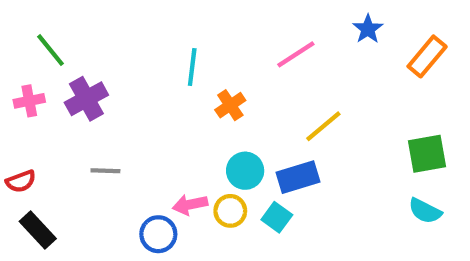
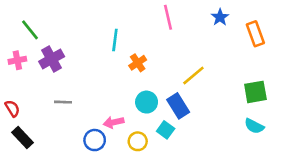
pink line: (296, 54) -> (168, 17), moved, turned -70
orange rectangle: (427, 56) -> (255, 34), turned -60
blue rectangle: (298, 177) -> (178, 106), turned 75
red semicircle: (21, 181) -> (12, 108), turned -102
yellow circle: (230, 211) -> (138, 141), moved

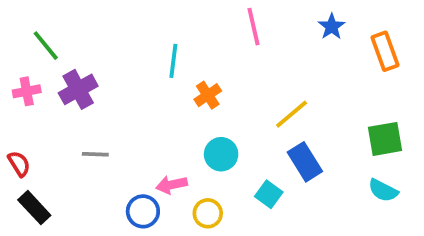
blue rectangle: (178, 106) -> (305, 162), moved
cyan square: (166, 130) -> (269, 194), moved

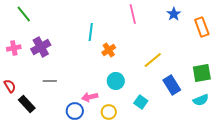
green line: (46, 46) -> (24, 14), moved
blue rectangle: (305, 162) -> (172, 85), moved
cyan semicircle: (383, 190) -> (201, 100), turned -49
black rectangle: (34, 208) -> (27, 104), moved

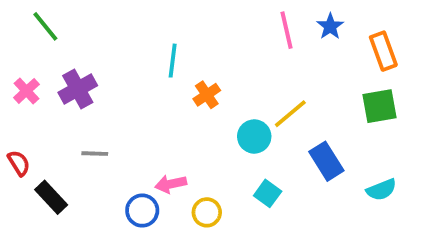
pink line: (133, 14) -> (286, 30), moved
pink cross: (14, 48) -> (26, 91), turned -32
green square: (202, 73) -> (380, 106), moved
cyan circle: (116, 81) -> (254, 136), moved

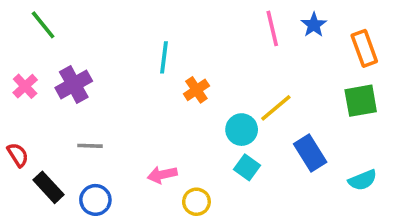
cyan square: (268, 193) -> (247, 167), moved
blue circle: (142, 211) -> (95, 200), moved

